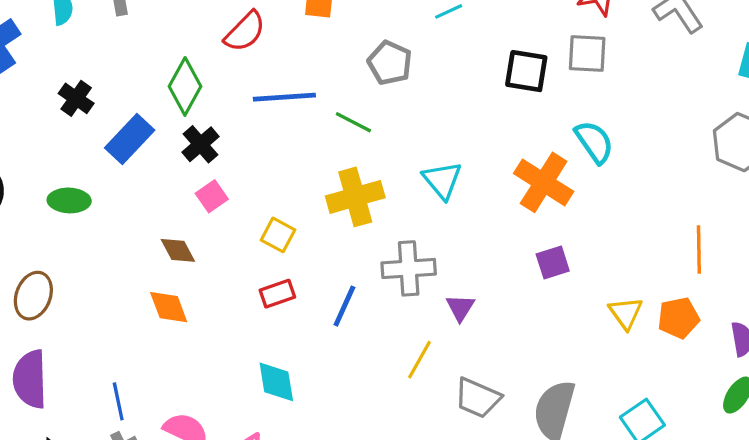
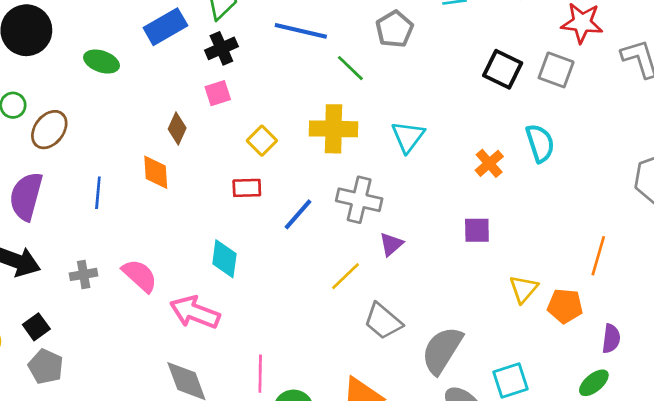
orange cross: (544, 182) -> (489, 163), size x0.6
brown diamond: (178, 250) -> (177, 129), turned 36
blue line: (118, 401) -> (98, 193), moved

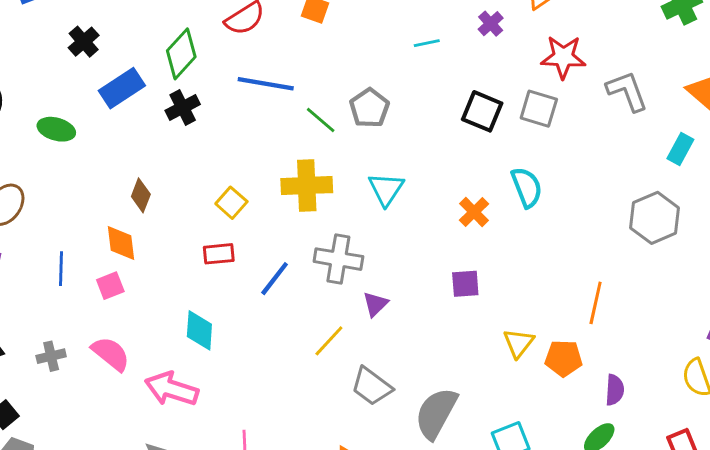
gray pentagon: (394, 29) -> (369, 108), moved
pink square: (218, 93) -> (110, 286), moved

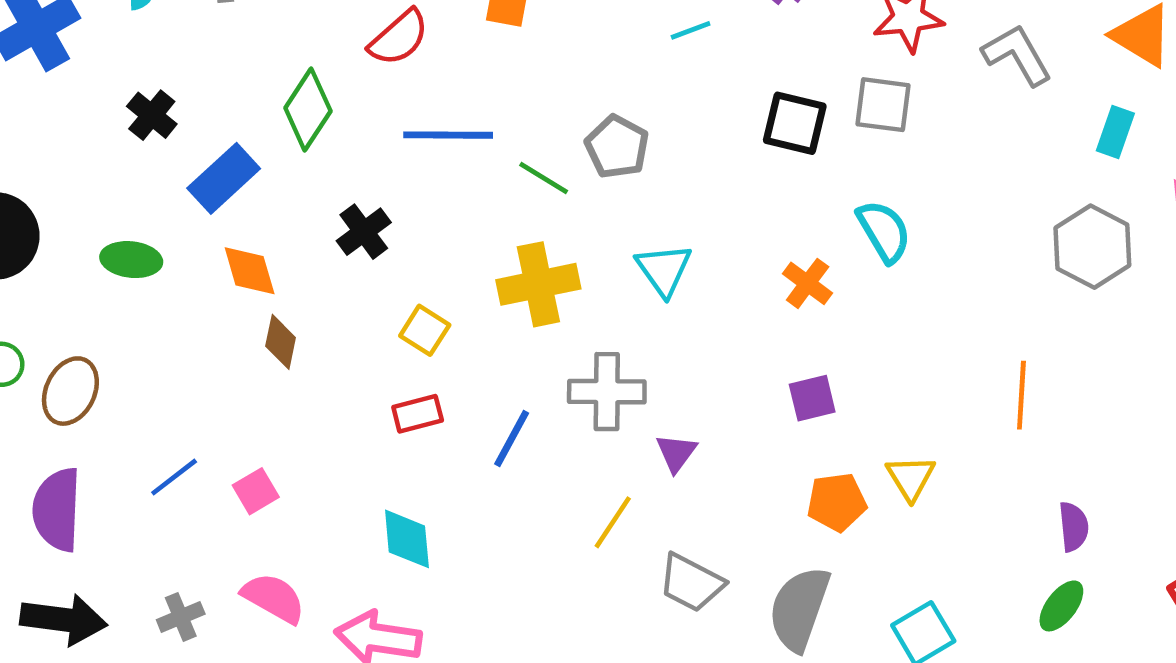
black cross: (183, 107) -> (364, 232), moved
orange diamond: (121, 243) -> (250, 271), moved
blue line: (61, 269) -> (174, 477), turned 60
orange pentagon: (564, 358) -> (837, 502), moved

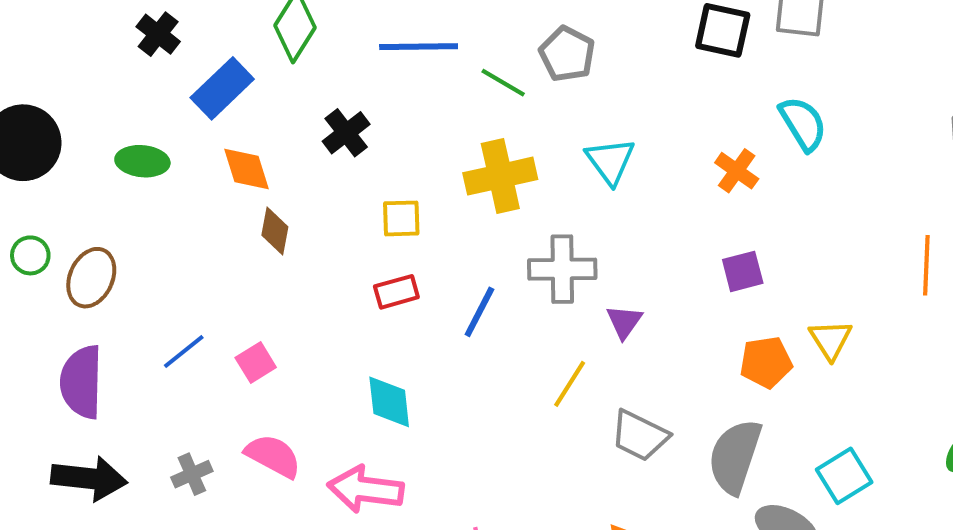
yellow square: (425, 330) -> (401, 218), turned -33

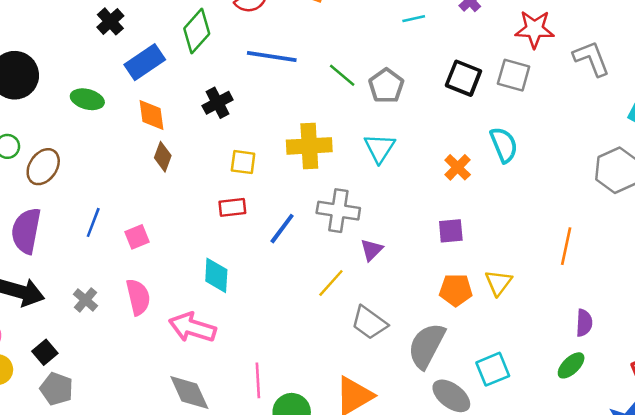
gray pentagon: (567, 54) -> (386, 86), moved
green line: (503, 83) -> (342, 75), moved
blue line: (184, 351) -> (93, 222), turned -40
pink semicircle: (273, 456) -> (138, 297), turned 39
gray cross: (192, 474) -> (85, 300), turned -35

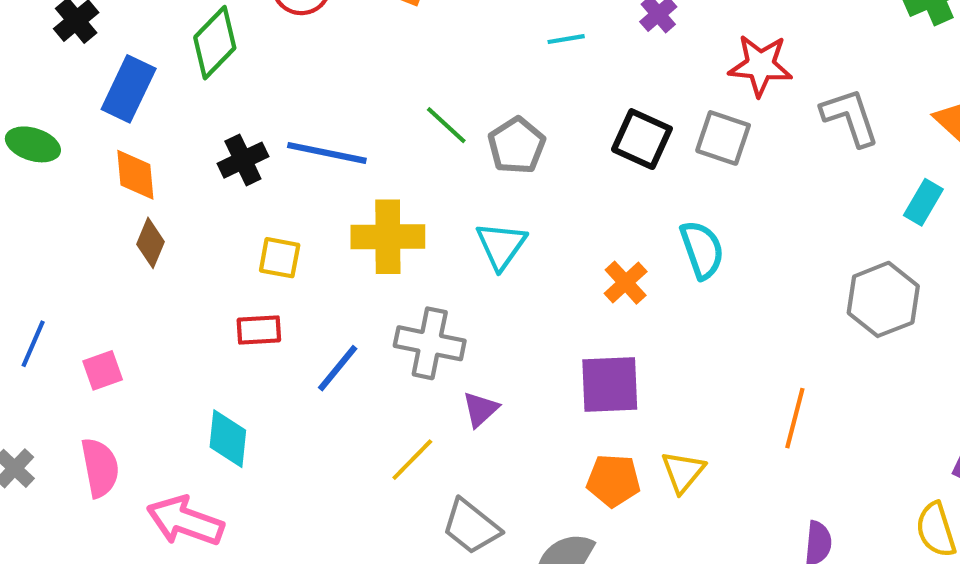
blue line: (272, 56) -> (327, 153), moved
blue rectangle: (145, 62) -> (129, 89), turned -33
purple square: (451, 231) -> (610, 385), size x1.5

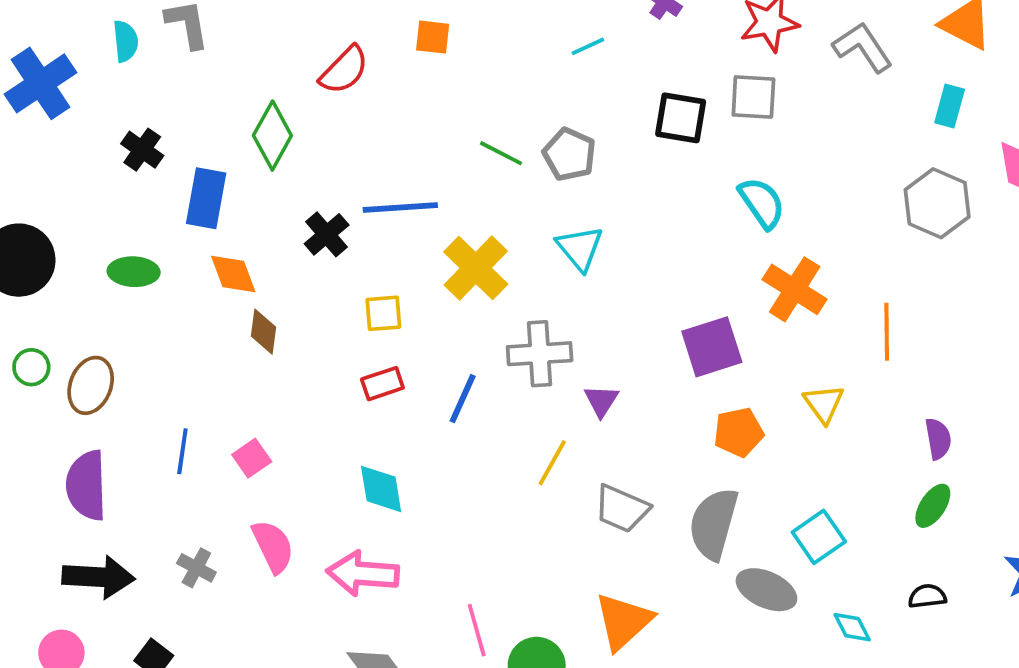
yellow cross: (388, 237) -> (476, 268), turned -30
orange cross: (626, 283) -> (795, 289), moved, size x1.5
yellow triangle: (683, 472) -> (824, 404), moved

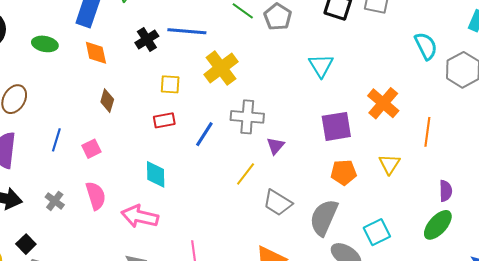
cyan semicircle: (762, 203) -> (426, 46), moved
cyan triangle: (580, 248) -> (321, 66), moved
brown diamond: (264, 332) -> (107, 101), moved
green ellipse: (933, 506) -> (438, 225), size x1.4

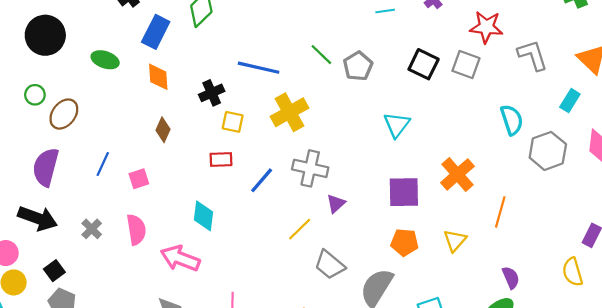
black cross: (147, 39) -> (212, 93), moved
purple semicircle: (446, 191) -> (511, 278), turned -30

